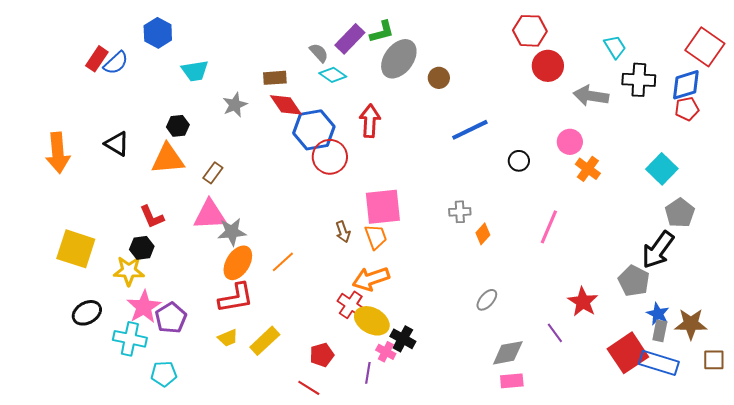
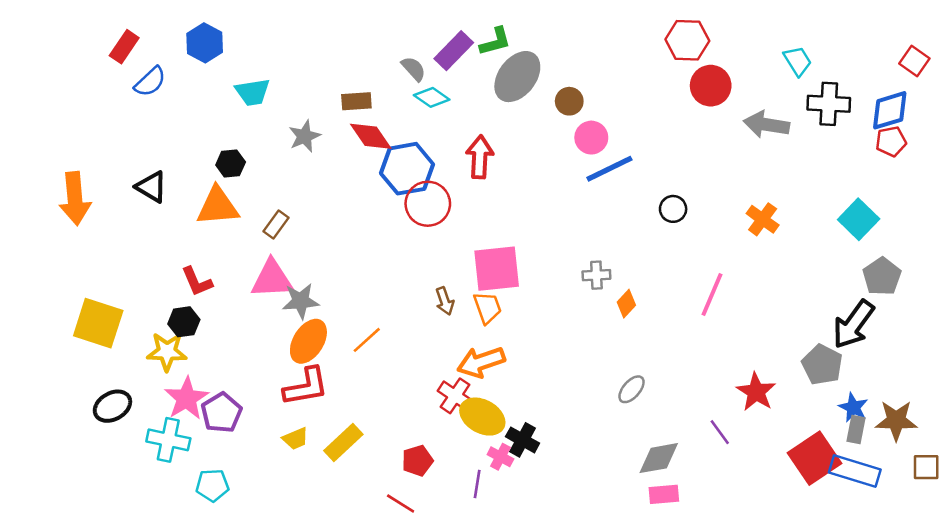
red square: (705, 47) -> (914, 61), size x0.6
red rectangle: (97, 59) -> (124, 47), moved
pink circle: (570, 142) -> (591, 138), moved

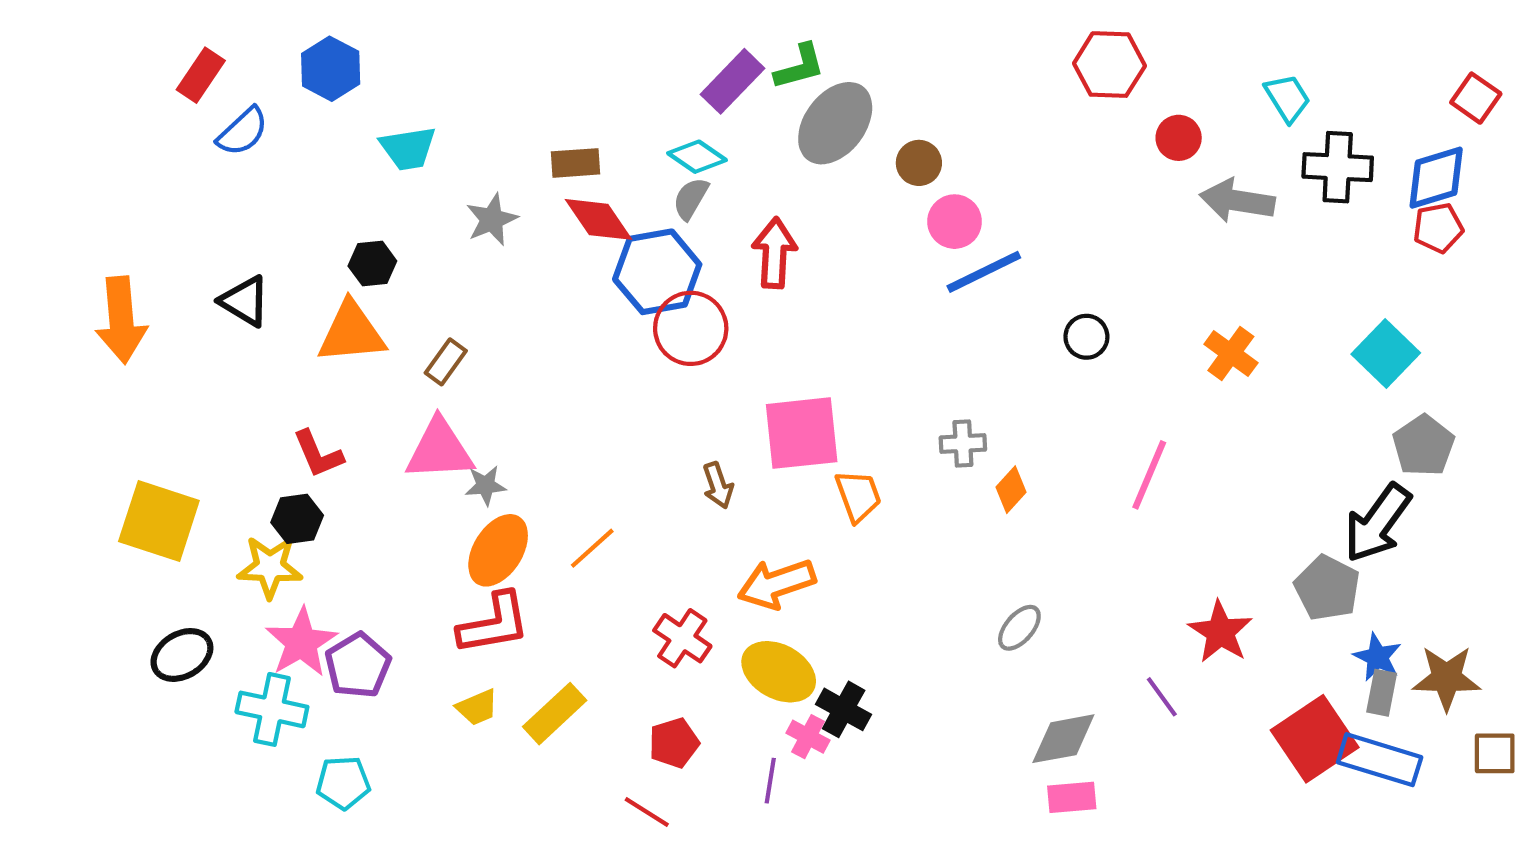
gray semicircle: (414, 69) -> (691, 199), moved, turned -108
red circle: (711, 86) -> (1179, 138), moved, size x0.7
gray star: (301, 301) -> (486, 485), size x0.7
orange trapezoid: (487, 308) -> (858, 496), moved
red cross: (455, 396) -> (682, 638), moved

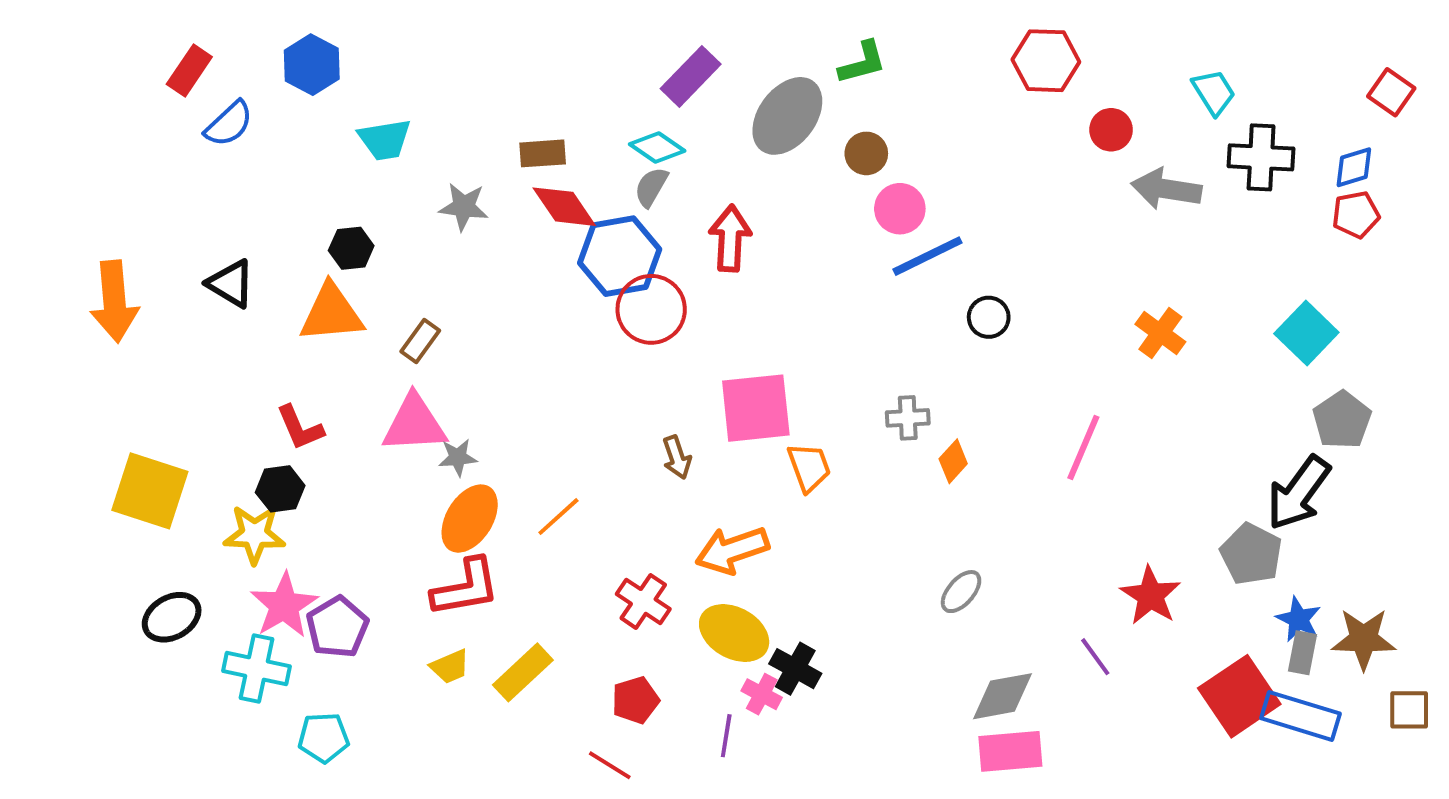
green L-shape: (800, 67) -> (862, 63), moved
blue diamond: (1436, 178) -> (1354, 167), size x0.7
gray star: (492, 219) -> (464, 207), turned 30
black circle: (1086, 337) -> (989, 317), moved
pink rectangle: (1072, 797) -> (1010, 751), size x1.4

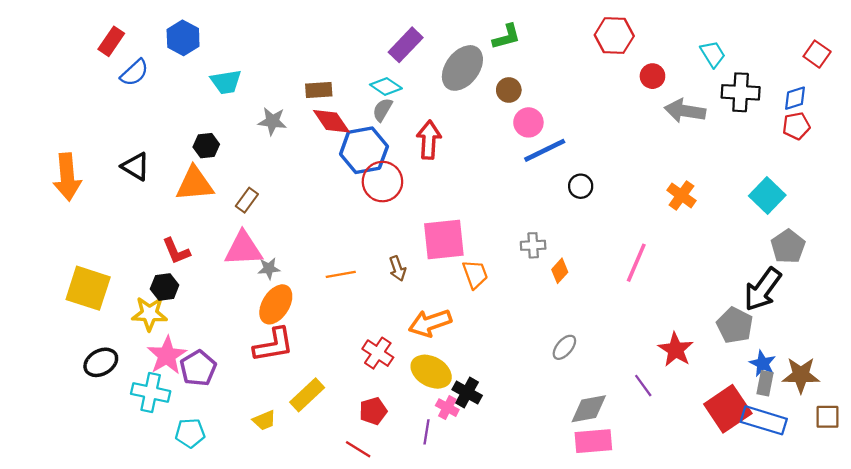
orange line: (558, 517) -> (341, 274), moved, turned 32
yellow trapezoid: (450, 667) -> (264, 420), moved

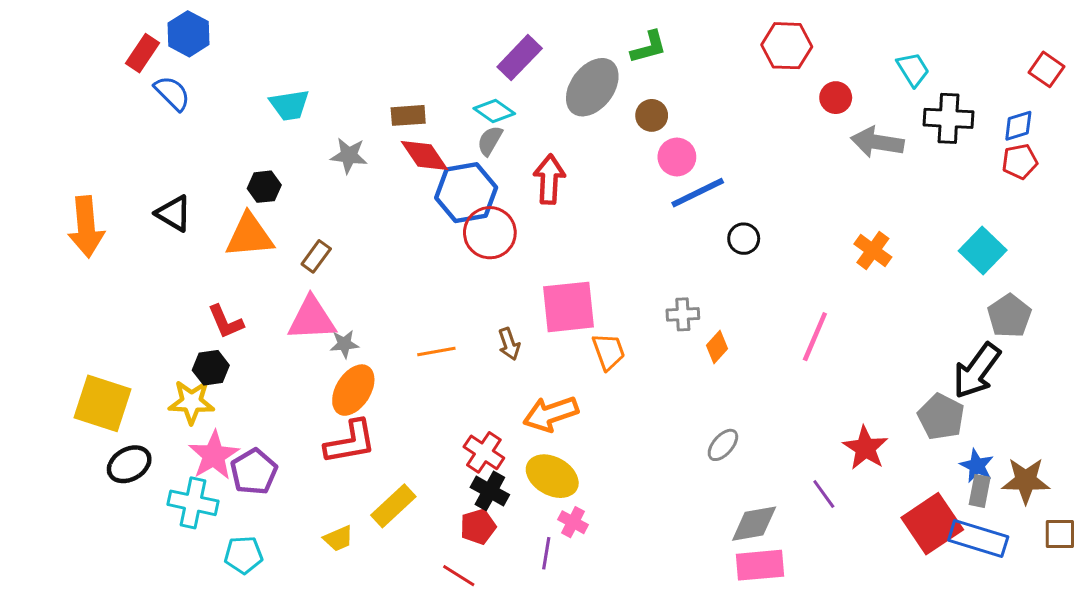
blue hexagon: (183, 38) -> (189, 34), moved
blue semicircle: (134, 73) -> (172, 93), turned -92
yellow square: (88, 288) -> (102, 403), moved
black cross: (467, 392) -> (490, 491), moved

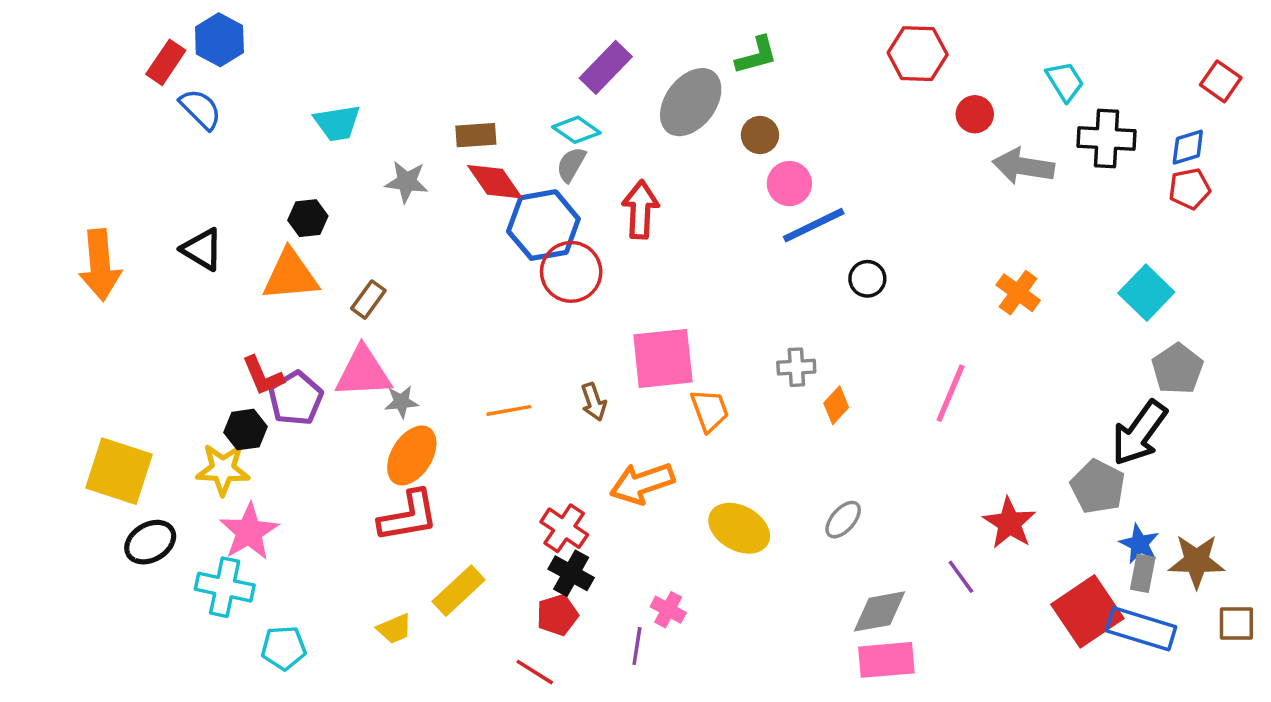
purple pentagon: (254, 472) -> (296, 398), moved
yellow ellipse: (552, 476) -> (739, 528), moved

